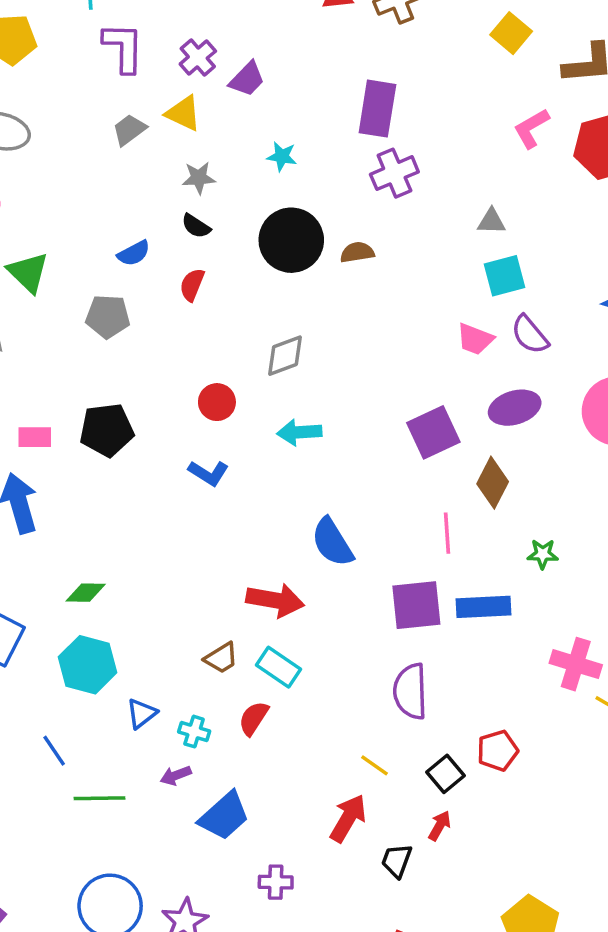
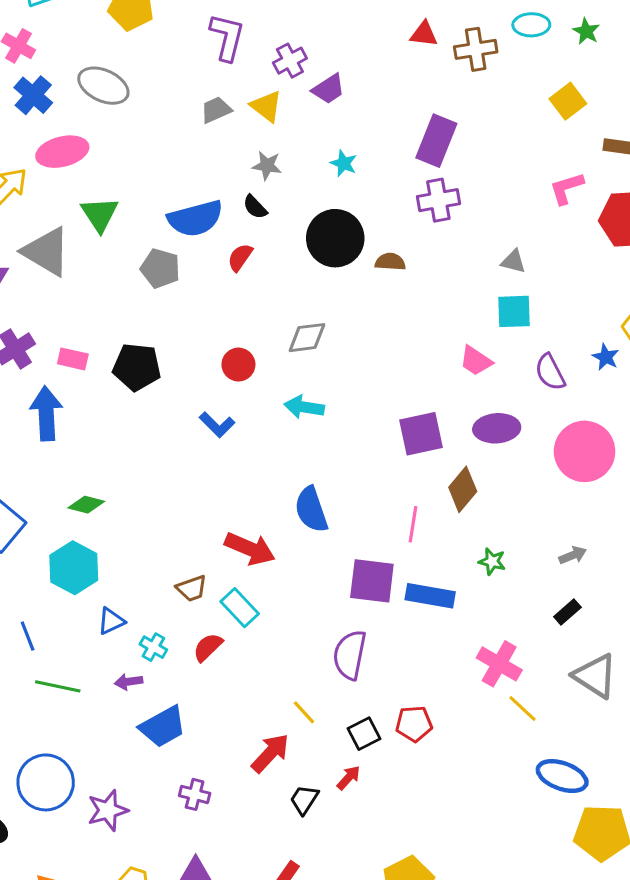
blue semicircle: (134, 253) -> (195, 218), size x1.8
purple semicircle: (530, 335) -> (550, 372), moved

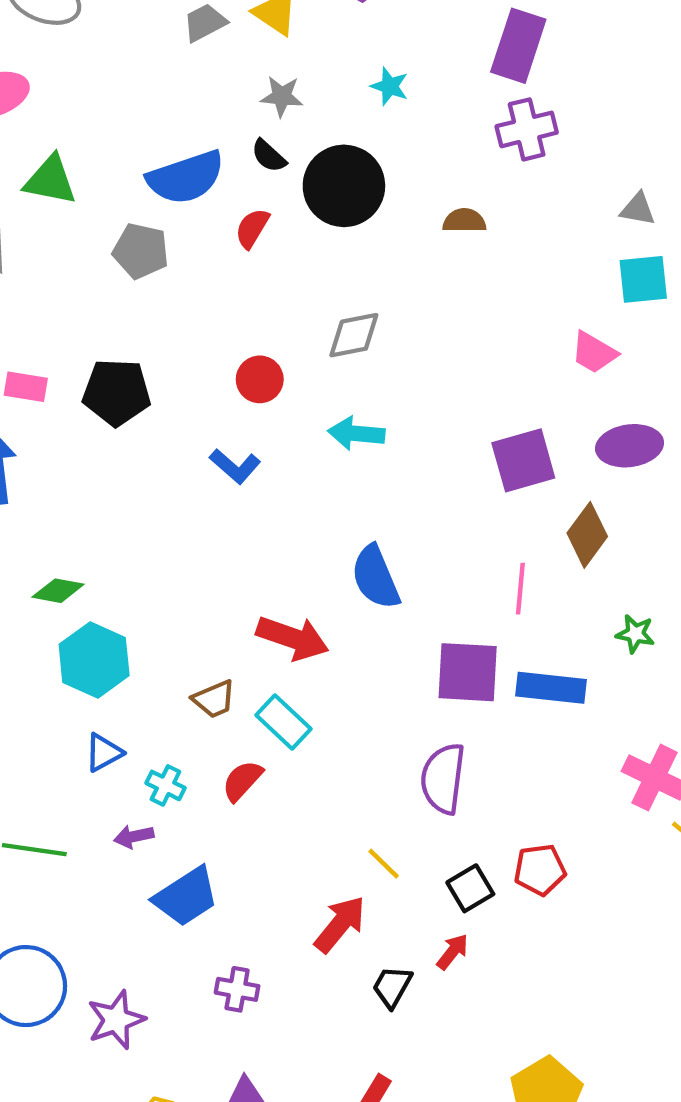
green triangle: (100, 214) -> (50, 180), turned -42
black circle: (335, 238) -> (344, 186), moved
cyan hexagon: (74, 568) -> (94, 660), moved

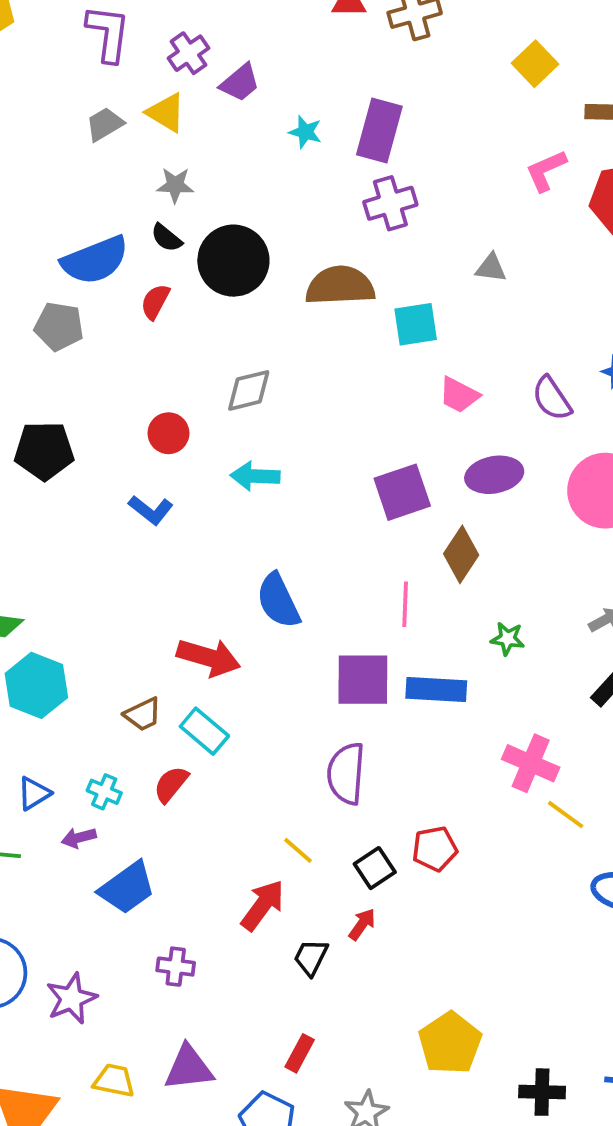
cyan star: (390, 86) -> (305, 132), moved
brown semicircle: (464, 221) -> (340, 286), size x1.8
cyan square: (643, 279) -> (416, 324), moved
blue triangle: (104, 753) -> (34, 793), moved

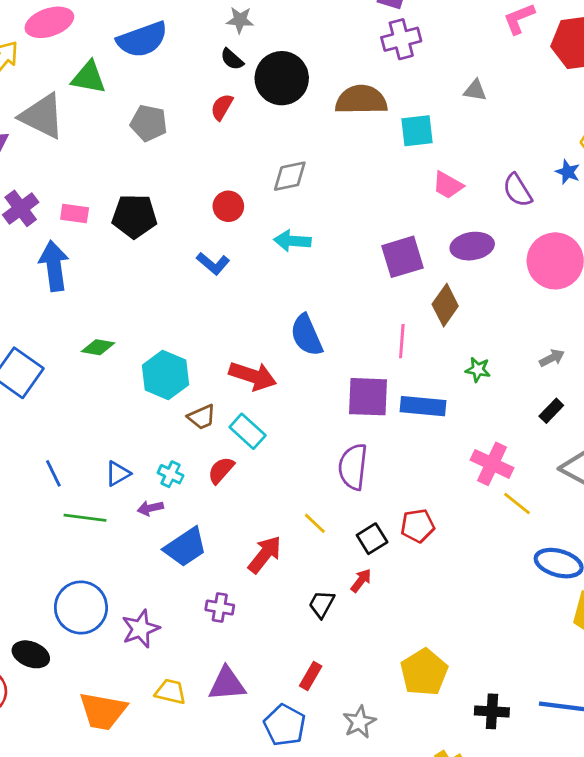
blue semicircle: (95, 260) -> (142, 40), moved
cyan hexagon: (36, 685) -> (165, 375), moved
red arrow: (263, 905) -> (265, 554), moved

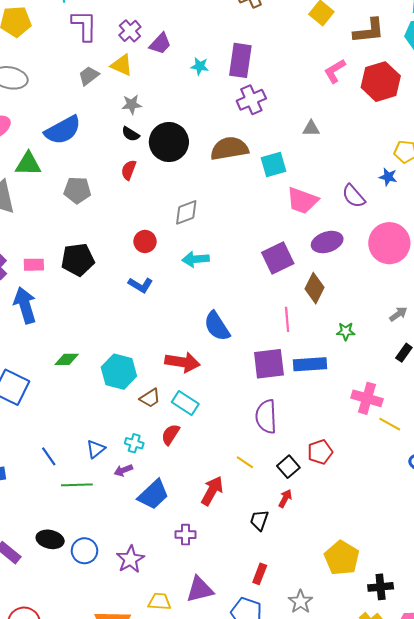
pink trapezoid: (448, 185) -> (302, 201), size x1.4
blue circle: (81, 607) -> (84, 551), size x0.7
black ellipse: (31, 654) -> (50, 539), moved
black cross: (492, 711) -> (381, 587), moved

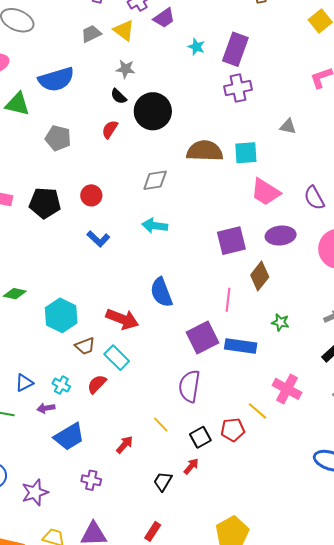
brown semicircle: (229, 149) -> (205, 151), moved
red circle: (145, 241) -> (91, 195), moved
purple square: (269, 364) -> (202, 337), turned -32
yellow line: (390, 424) -> (258, 411), moved
red arrow: (212, 491) -> (125, 445), size x0.7

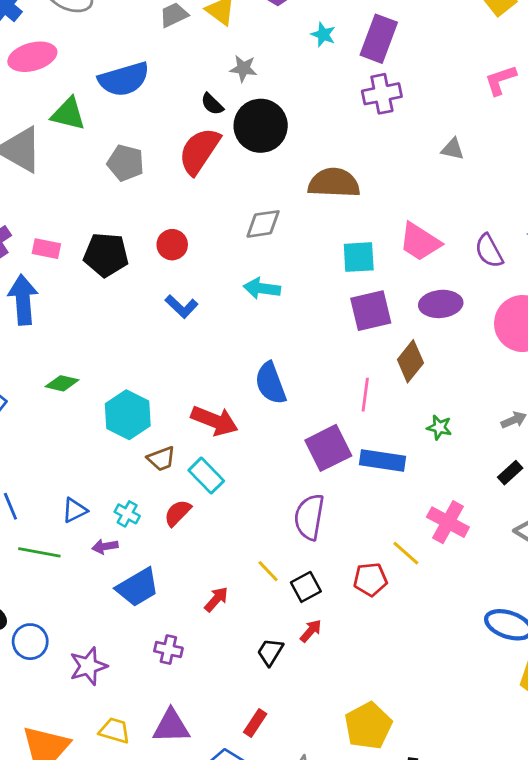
gray star: (125, 69) -> (243, 69), moved
red semicircle: (110, 129) -> (199, 151), size x1.8
cyan square: (246, 153) -> (359, 257), moved
black square: (200, 437) -> (306, 587), moved

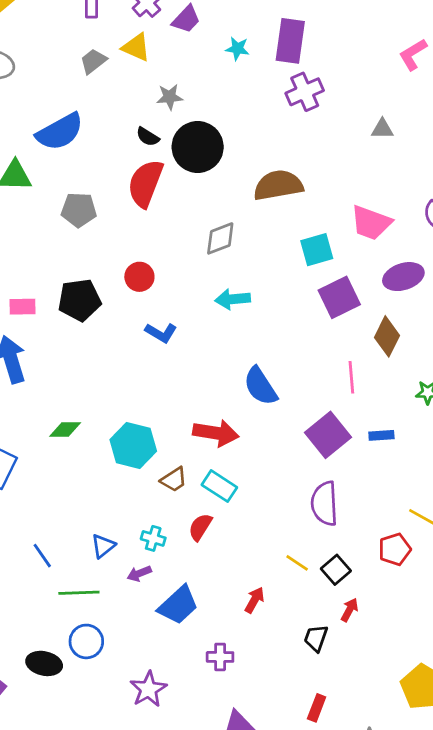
blue rectangle: (383, 460) -> (381, 435), size x0.6
blue circle: (30, 642) -> (86, 641), moved

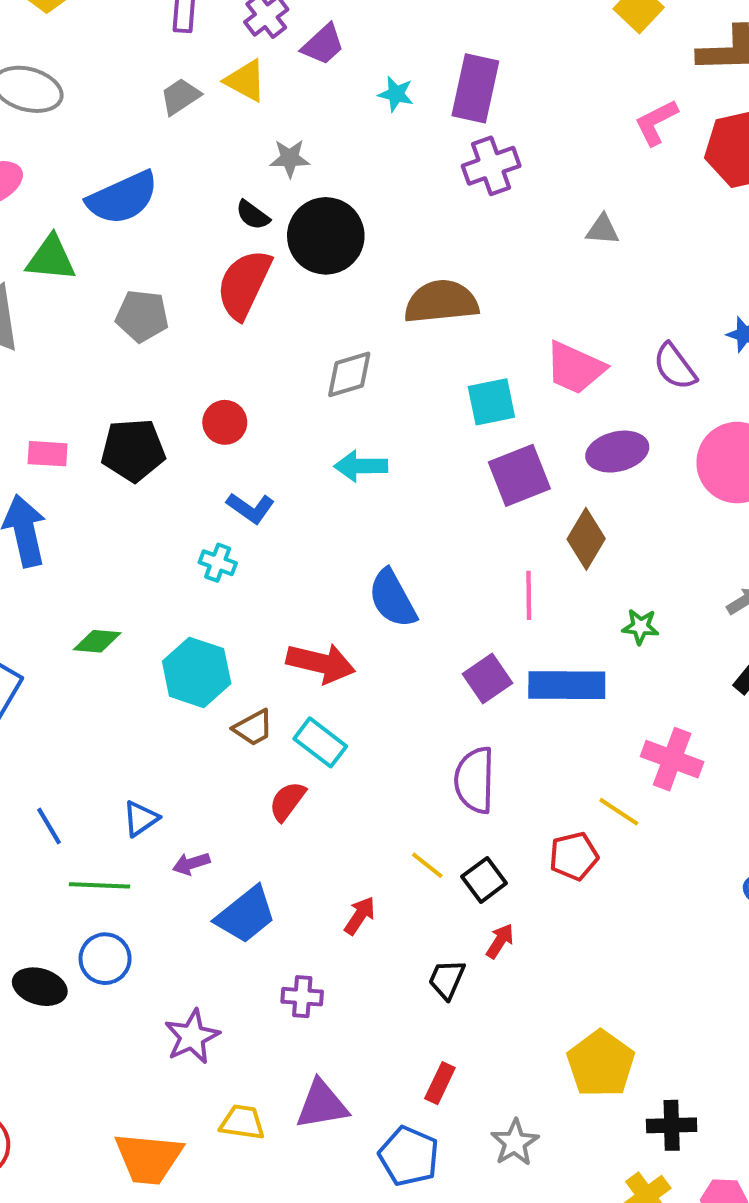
purple square: (328, 435) -> (487, 679), size x0.7
blue rectangle: (381, 435) -> (567, 685), size x2.0
cyan cross: (153, 538) -> (218, 563), moved

